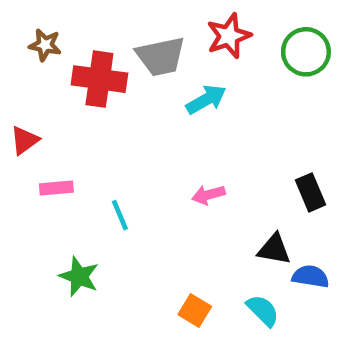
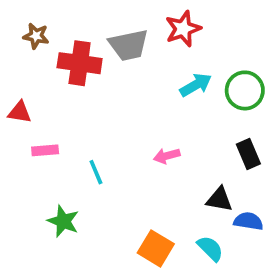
green circle: (306, 52) -> (245, 90), moved
cyan arrow: (206, 99) -> (196, 85), moved
red triangle: (25, 140) -> (20, 112), turned 45
orange square: (195, 310) -> (156, 248), size x1.4

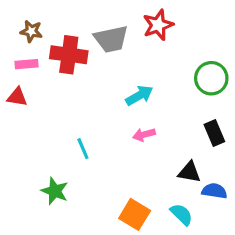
cyan arrow: (196, 85) -> (139, 95), moved
pink rectangle: (45, 150) -> (27, 64), moved

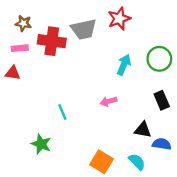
cyan arrow: (139, 95) -> (124, 65), moved, turned -36

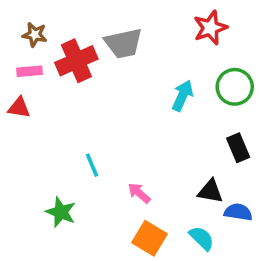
red star: (119, 19) -> (210, 28), moved
red cross: (52, 41) -> (76, 61), turned -32
pink arrow: (108, 101) -> (139, 193), moved, turned 56

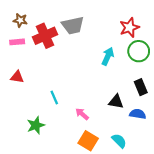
red star: (210, 28) -> (129, 27), moved
red triangle: (19, 108) -> (17, 77), moved
black triangle: (210, 191) -> (116, 102), moved
green star: (61, 212) -> (36, 125), turned 30
blue semicircle: (238, 212) -> (138, 114), moved

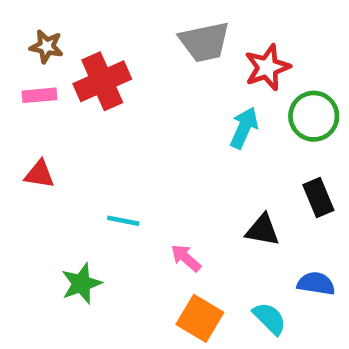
gray trapezoid: (73, 25) -> (205, 42), moved
red star: (129, 27) -> (267, 67), moved
cyan line: (54, 98) -> (123, 221), turned -56
blue semicircle: (138, 114) -> (316, 284), moved

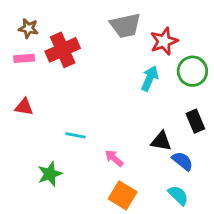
blue semicircle: (316, 284) -> (182, 161), moved, turned 30
cyan semicircle: (270, 318) -> (178, 195), moved

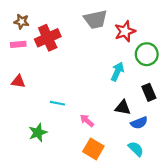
cyan arrow: (150, 78) -> (117, 72), moved
blue semicircle: (182, 161) -> (139, 123), turned 119

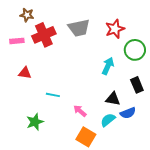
gray trapezoid: (96, 19) -> (79, 28), moved
brown star: (22, 22) -> (27, 15), moved
red triangle: (18, 81) -> (25, 73), moved
cyan semicircle: (136, 149) -> (108, 120), moved, turned -84

